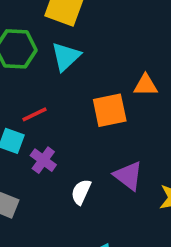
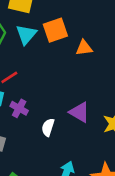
orange square: (110, 110) -> (55, 30), moved

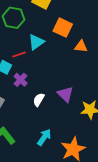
orange square: (55, 30) -> (63, 28), turned 30
cyan triangle: (26, 35) -> (36, 42), moved

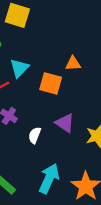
orange square: (63, 28) -> (51, 83), moved
cyan arrow: (44, 137) -> (49, 179), size x1.4

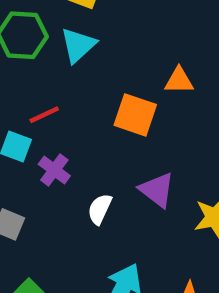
cyan triangle: (19, 68) -> (78, 45), moved

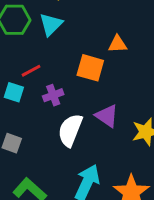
purple cross: (54, 170) -> (53, 95), moved, turned 36
white semicircle: (100, 209) -> (70, 130), size x1.6

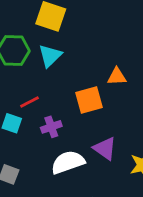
orange square: (90, 68) -> (89, 100), turned -32
white semicircle: (70, 130) -> (68, 162), turned 48

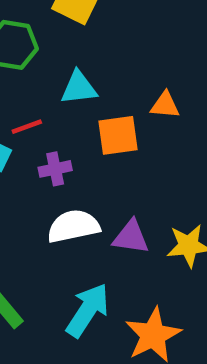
cyan triangle: (50, 56) -> (79, 88), moved, turned 30
purple triangle: (105, 149) -> (131, 237), moved, turned -35

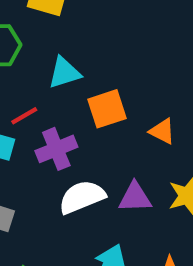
orange triangle: (165, 105) -> (162, 131), moved, turned 32
purple cross: (55, 169) -> (56, 149), size x1.4

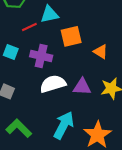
red line: (24, 116) -> (29, 27), moved
purple cross: (56, 149) -> (41, 56), turned 30

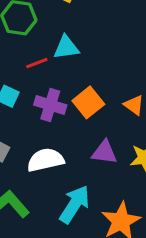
orange square: (71, 36) -> (88, 102), moved, turned -30
white semicircle: (53, 84) -> (45, 160), moved

